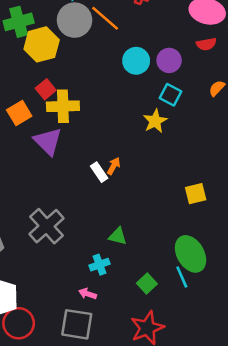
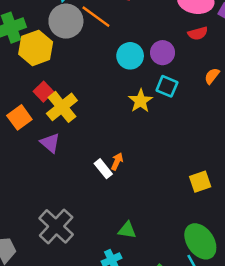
yellow cross: (63, 106) -> (62, 107), turned -32
yellow star: (155, 121) -> (141, 101), moved
purple triangle: (48, 141) -> (50, 143), size x0.7

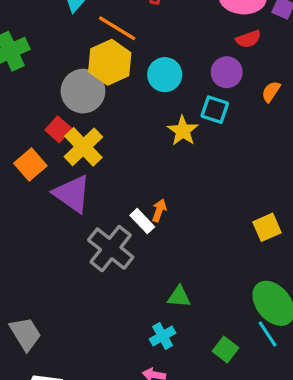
gray circle: (66, 21) -> (83, 91), moved
yellow hexagon: (36, 48) -> (110, 62), moved
purple circle: (163, 53) -> (227, 72), moved
purple triangle: (50, 143) -> (72, 194), size x1.5
gray cross: (56, 226) -> (111, 249), moved

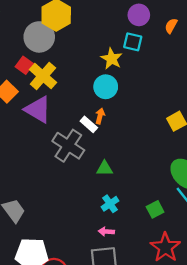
cyan circle: (165, 75) -> (106, 87), moved
green triangle: (179, 297) -> (105, 168), moved
green square: (226, 349) -> (155, 209), turned 30

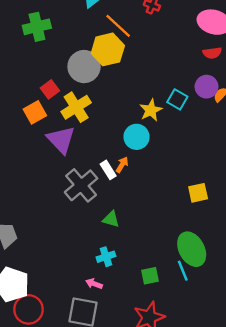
purple circle: (139, 15) -> (206, 87), moved
red square: (24, 65) -> (50, 89), moved

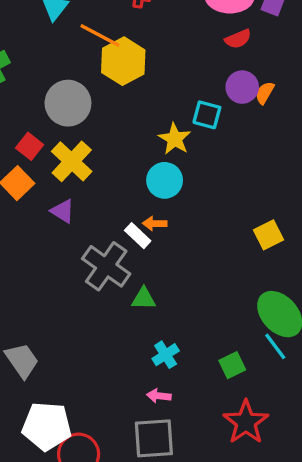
yellow hexagon: (108, 49) -> (123, 61), moved
purple triangle: (61, 140) -> (63, 211), size x0.6
orange arrow: (122, 165) -> (155, 223), turned -105
green triangle: (111, 219) -> (144, 299), moved

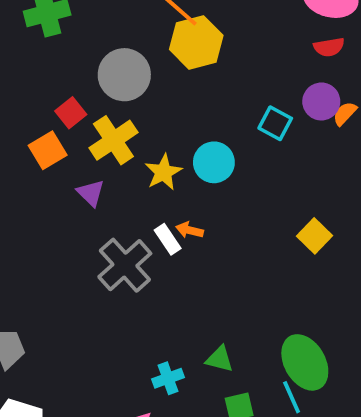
yellow star: (175, 139) -> (163, 172), moved
cyan circle: (165, 180) -> (214, 162), moved
yellow square: (268, 235) -> (315, 236), moved, turned -32
green triangle: (144, 299) -> (220, 359), moved

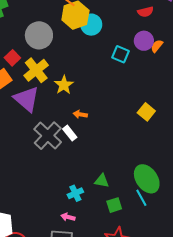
cyan circle: (214, 162) -> (91, 25), moved
purple triangle: (91, 193) -> (27, 99), size x1.8
white rectangle: (168, 239) -> (70, 133), moved

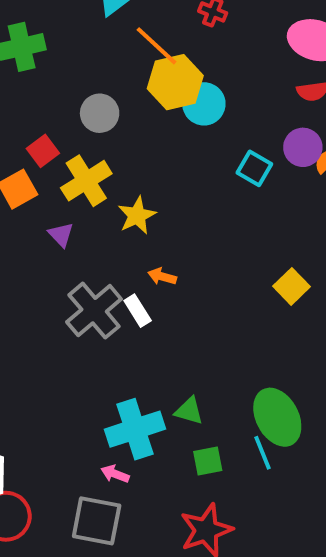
gray circle: (39, 35) -> (100, 113), size x0.7
purple triangle: (27, 99) -> (61, 235), size x0.5
cyan cross: (75, 193) -> (135, 429), size x1.8

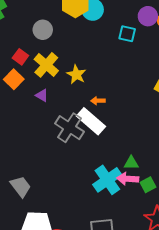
white rectangle: (138, 311) -> (91, 121), size x1.8
pink arrow: (115, 474) -> (128, 179), moved, size x1.5

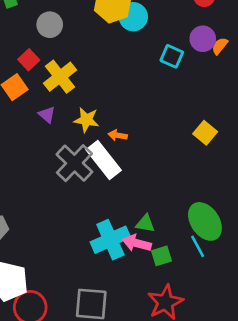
gray circle: (43, 30) -> (50, 25), moved
yellow star: (76, 74) -> (86, 120), moved, turned -30

